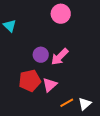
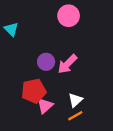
pink triangle: (50, 85) -> (45, 106), moved
white triangle: (85, 104) -> (75, 100), moved

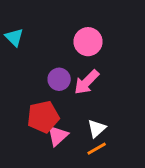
pink circle: (69, 16) -> (88, 42), moved

